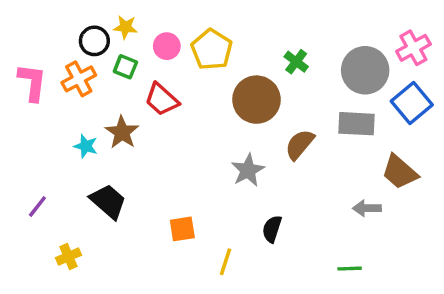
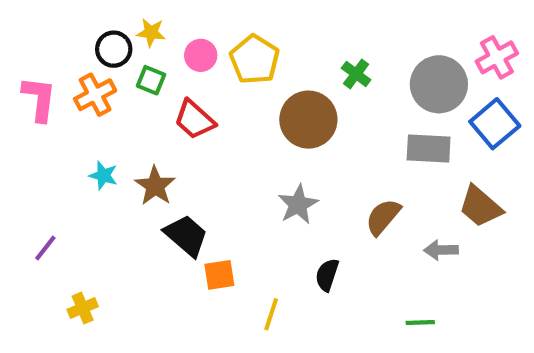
brown star: (122, 132) -> (155, 186), moved
brown semicircle: (300, 144) -> (383, 217), moved
black trapezoid: (108, 201) -> (186, 236), moved

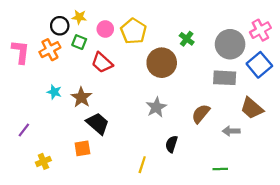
orange square: (219, 275) -> (82, 148), moved

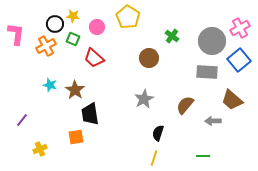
yellow pentagon: (133, 31) -> (128, 17), moved
pink L-shape: (21, 52) -> (16, 34), moved
brown circle: (162, 63) -> (149, 58), size x0.7
black trapezoid: (98, 123) -> (90, 114), turned -140
yellow line: (142, 165) -> (154, 158), moved

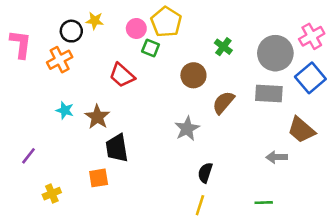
pink circle: (97, 27) -> (136, 28), moved
green square: (73, 39) -> (151, 48), moved
brown semicircle: (185, 105) -> (223, 103), moved

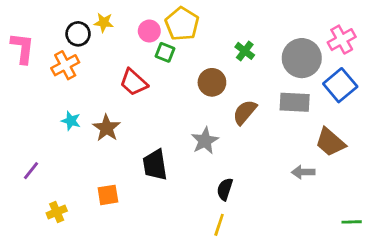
black trapezoid: (117, 148) -> (155, 165), moved
green line: (264, 203) -> (352, 222), moved

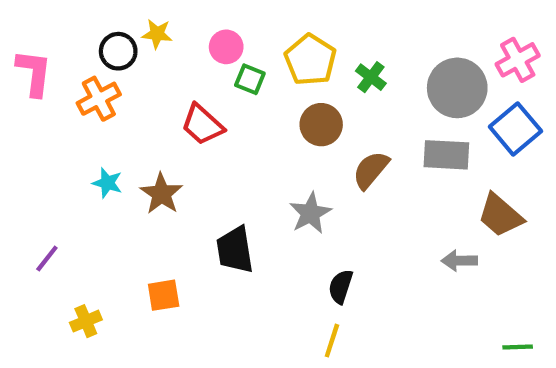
yellow pentagon: (182, 24) -> (310, 60), moved
green line: (352, 222) -> (518, 347), moved

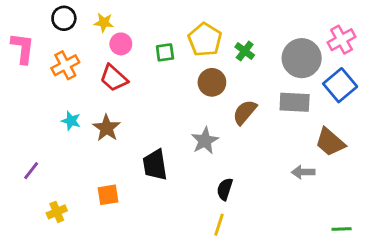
pink circle: (226, 47) -> (121, 44), moved
black circle: (118, 51) -> (64, 18), moved
green square: (250, 79) -> (165, 52), turned -30
red trapezoid: (202, 125) -> (114, 78), moved

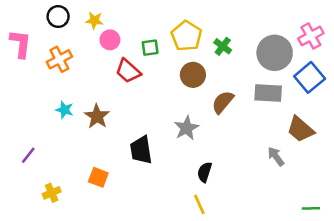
red trapezoid: (114, 78) -> (128, 71), moved
gray arrow: (303, 172) -> (276, 157), turned 54
orange square: (108, 195) -> (98, 177), turned 30
yellow line: (219, 225) -> (199, 204), turned -42

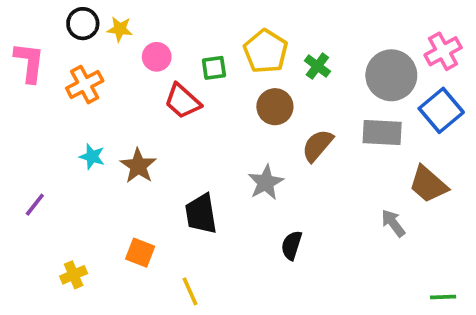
yellow star: (94, 20) -> (120, 29), moved
purple line: (28, 155) -> (35, 205), moved
yellow line: (199, 204) -> (190, 291), moved

